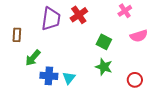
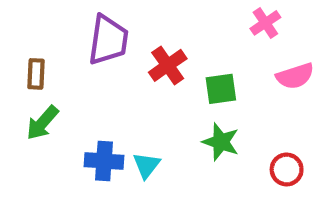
red cross: (79, 15) -> (168, 65), moved
green square: (104, 42) -> (221, 89), turned -35
green arrow: (33, 58) -> (42, 123), moved

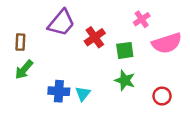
pink cross: (265, 23) -> (142, 19), moved
purple trapezoid: (108, 40) -> (61, 23), turned 32
pink semicircle: (295, 76) -> (167, 43), size x1.4

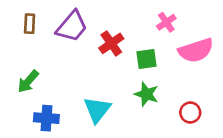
brown rectangle: (20, 42) -> (30, 24), moved
blue cross: (59, 91) -> (46, 118), moved
cyan triangle: (83, 94) -> (97, 110), size x1.5

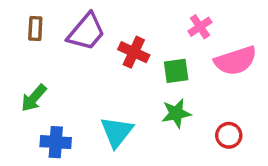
red cross: (111, 43) -> (134, 52), turned -30
green star: (147, 94) -> (176, 113), turned -30

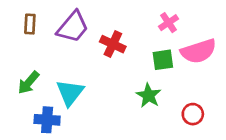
green square: (176, 71) -> (163, 60), moved
green star: (176, 113) -> (149, 95), turned -30
cyan triangle: (117, 132) -> (70, 93), moved

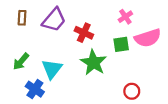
green star: (149, 95) -> (93, 62), moved, size x1.4
red circle: (193, 114) -> (132, 91), moved
blue cross: (47, 120) -> (35, 89), turned 30

